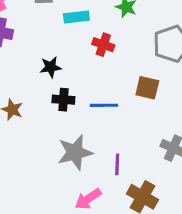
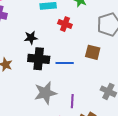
black cross: (63, 100) -> (39, 59), size x1.5

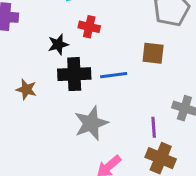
red cross: (65, 24) -> (89, 27), moved
purple line: (72, 101) -> (154, 127), moved

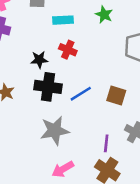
brown square: (153, 53) -> (116, 96), moved
blue line: (114, 75) -> (81, 94), turned -35

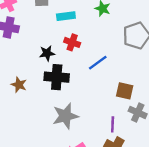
blue line: (81, 94) -> (98, 63), moved
brown square: (116, 96) -> (125, 91), moved

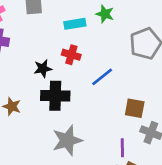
cyan rectangle: (66, 16) -> (75, 24), moved

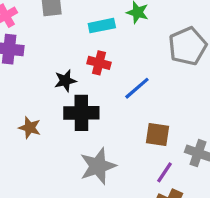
brown square: (135, 108) -> (158, 134), moved
purple line: (122, 148) -> (165, 172), turned 36

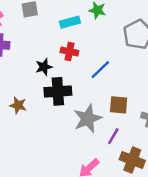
gray star: (98, 166) -> (88, 119), moved
purple line: (165, 172) -> (113, 136), moved

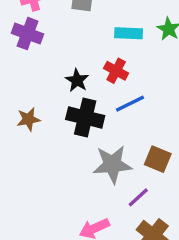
black star: (44, 67) -> (77, 80), turned 30
blue line: (100, 70) -> (130, 104), moved
brown star: (18, 105) -> (28, 119), turned 30

